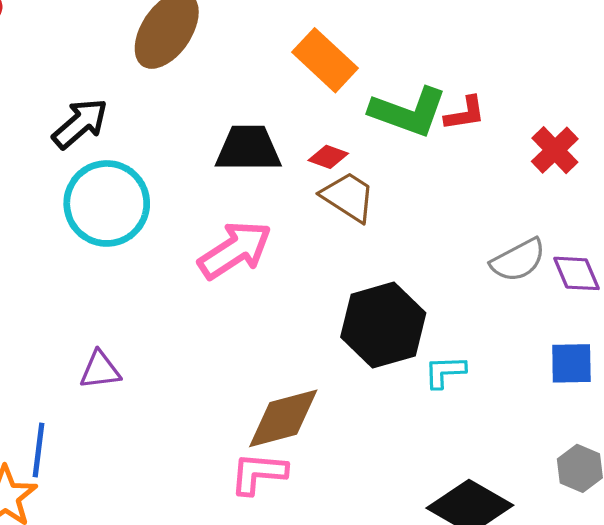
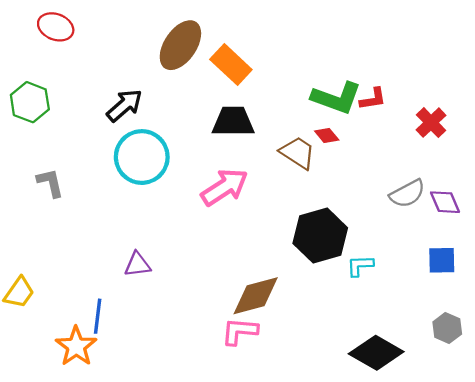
orange rectangle: (325, 60) -> (231, 65), moved
red diamond: (328, 157) -> (327, 135), moved, turned 30

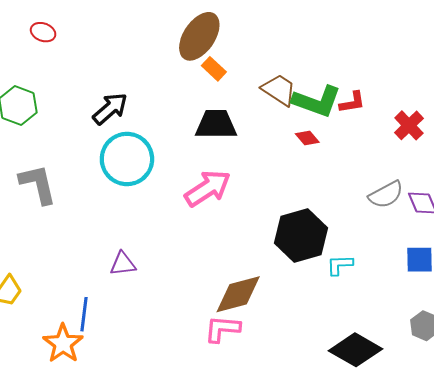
red ellipse: (56, 27) -> (43, 32), size x0.7
brown ellipse: (180, 45) -> (199, 36), moved
orange rectangle: (231, 65) -> (214, 69), size x0.6
brown trapezoid: (298, 153) -> (279, 90), moved
gray L-shape: (50, 183) -> (38, 184), size x1.4

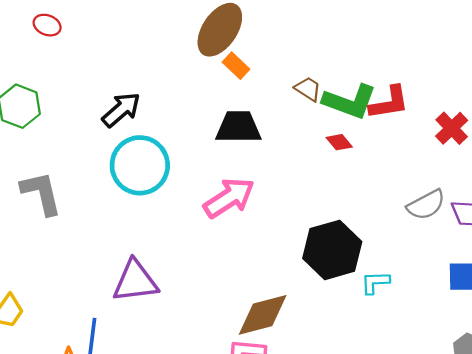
brown trapezoid: (279, 90) -> (308, 89), size x0.7
red L-shape: (352, 102) -> (389, 103), size x1.4
purple triangle: (123, 264) -> (135, 281), size x1.6

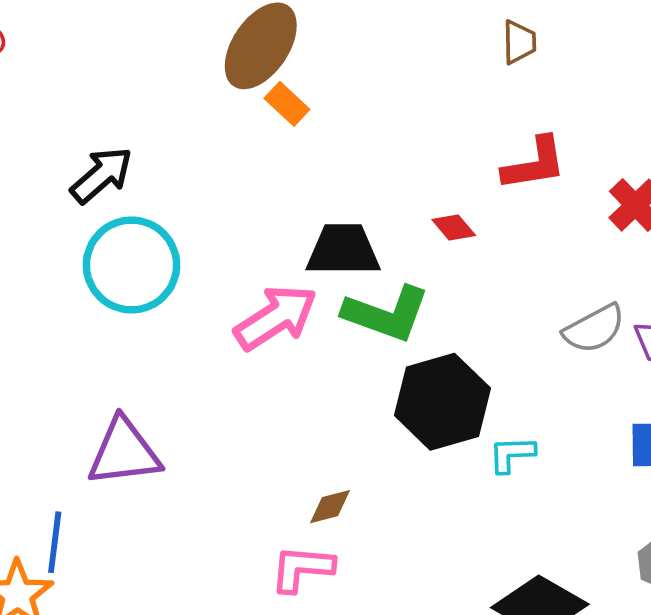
brown trapezoid: (308, 89) -> (519, 42), moved, turned 56
green L-shape: (350, 102) -> (386, 314), moved
black trapezoid: (238, 127) -> (343, 250), moved
brown diamond: (263, 315) -> (330, 507), size x0.5

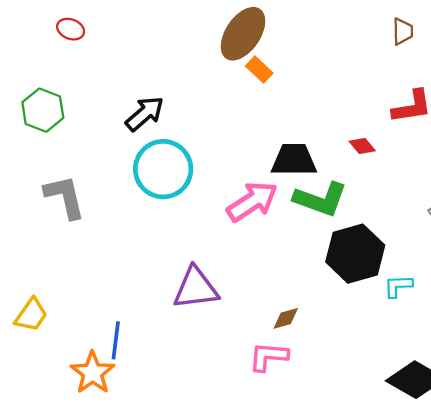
purple triangle: (124, 452) -> (196, 288), moved

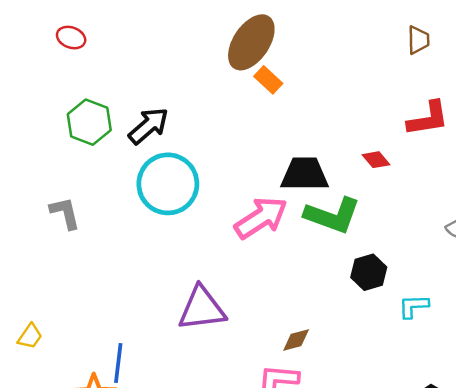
green hexagon: (43, 110) -> (89, 122), moved
gray L-shape: (65, 197) -> (65, 213), size x0.7
black hexagon: (355, 254) -> (369, 272), size x0.6
yellow trapezoid: (31, 315) -> (30, 336), size x0.7

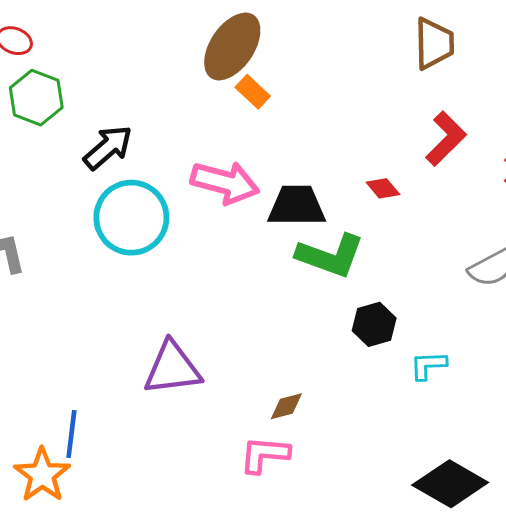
brown trapezoid: (418, 40) -> (434, 44), size x1.5
red L-shape: (428, 119) -> (446, 139), turned -36
green hexagon: (89, 122) -> (36, 98), moved
pink arrow: (261, 218) -> (225, 182), moved, turned 48

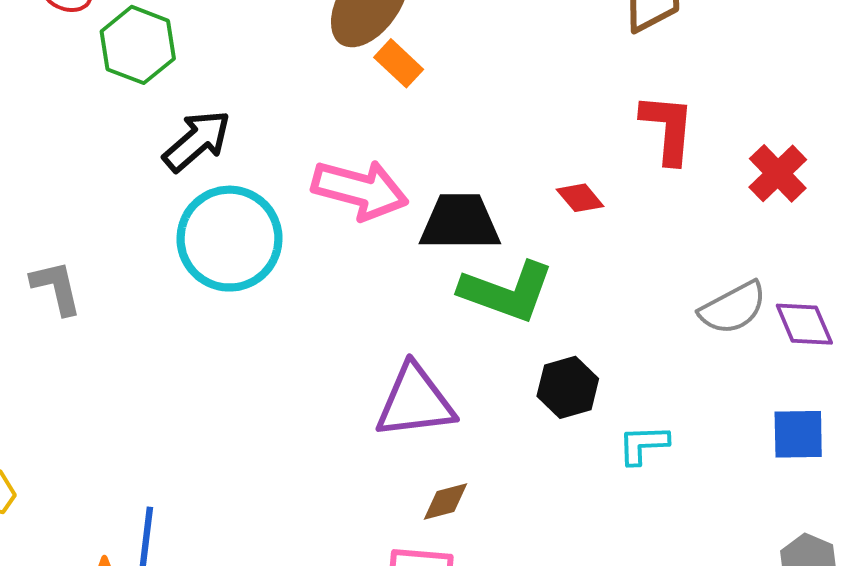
green hexagon: (36, 98) -> (138, 45), moved
red L-shape: (446, 139) -> (668, 129), turned -40
purple triangle: (172, 368) -> (415, 402), moved

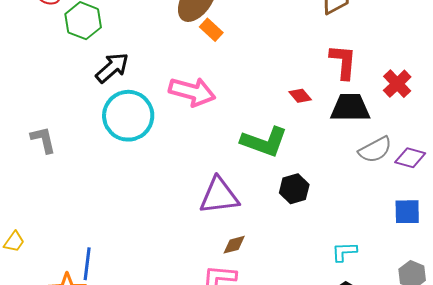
black trapezoid: (460, 222) -> (350, 108), moved
purple diamond: (804, 324) -> (410, 158), turned -52
cyan L-shape: (643, 444) -> (344, 252), moved

